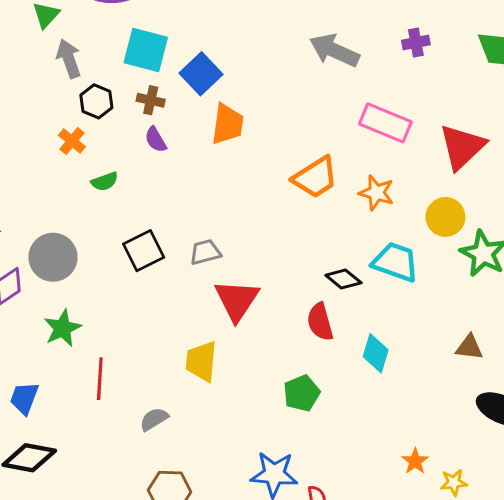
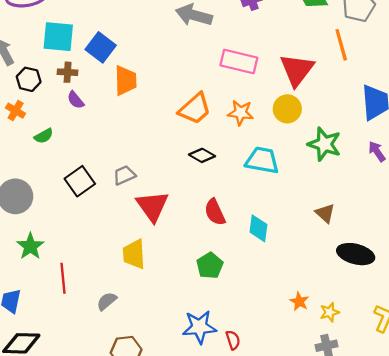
yellow circle: (445, 217) -> (287, 109), moved
black diamond: (343, 279) -> (202, 155), moved
brown triangle: (469, 347) -> (325, 213), turned 45

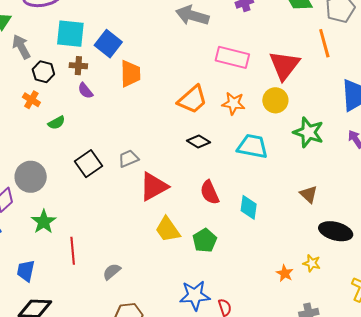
red triangle: (152, 206) -> (154, 187), turned 36
yellow trapezoid: (134, 254) -> (168, 230), moved, turned -32
yellow star: (330, 312) -> (312, 263), moved, turned 30

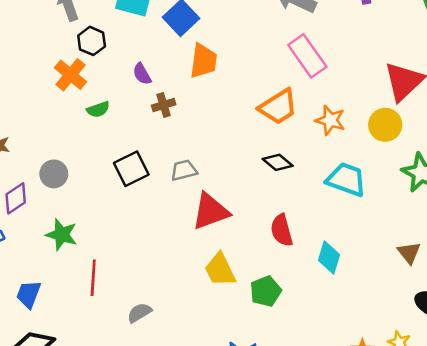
pink rectangle: (232, 57) -> (307, 56), moved, turned 32
brown cross: (78, 66) -> (164, 105), moved, turned -30
orange cross: (31, 100) -> (70, 75), size x1.4
gray circle: (31, 177) -> (54, 174), size x0.7
green star: (44, 222) -> (62, 235), turned -30

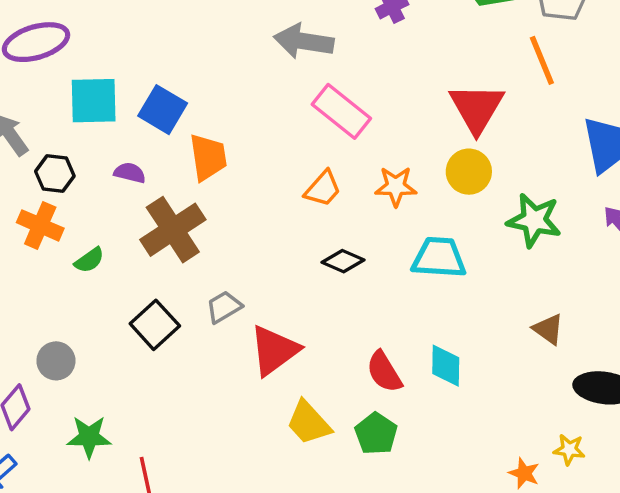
purple semicircle: (142, 74) -> (130, 173), moved, turned 150
brown cross: (164, 105) -> (173, 230), size x2.0
orange trapezoid: (278, 107) -> (323, 189), size x0.7
red semicircle: (282, 230) -> (384, 372), moved

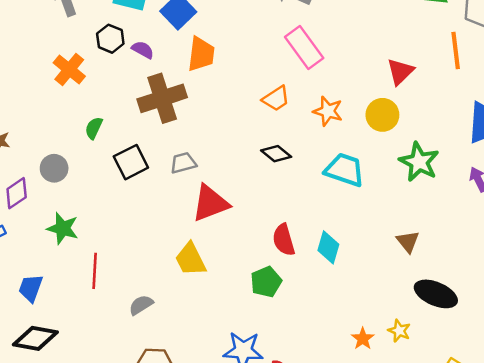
red triangle: (477, 108) -> (400, 72), size x0.7
black hexagon: (55, 174) -> (110, 39), moved
green semicircle: (89, 260) -> (94, 128), moved, turned 135
yellow trapezoid: (309, 423) -> (191, 259), moved

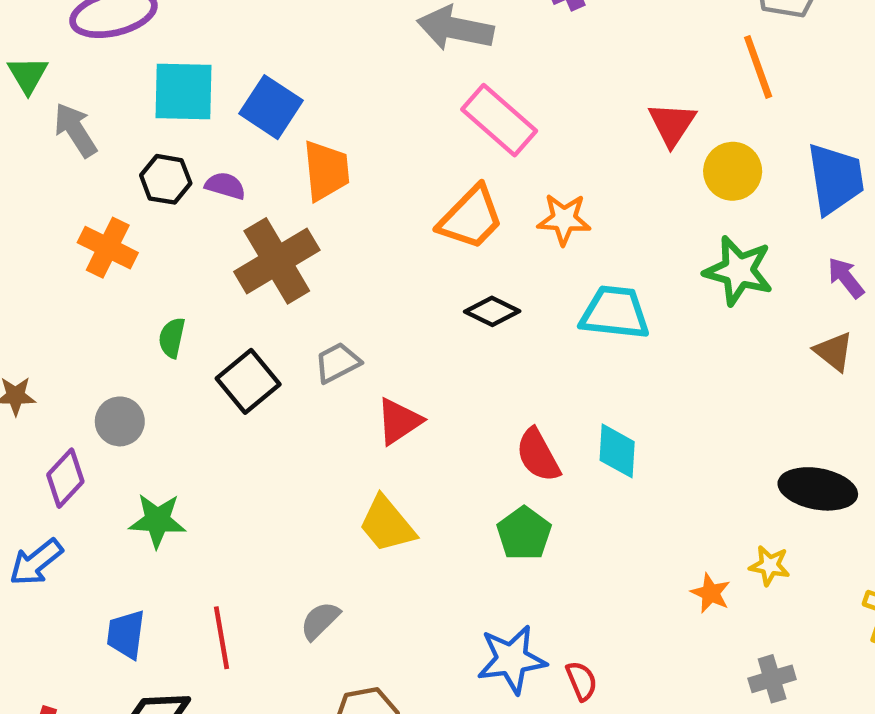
orange trapezoid: (276, 99) -> (471, 218), size x1.4
yellow circle: (382, 115) -> (733, 171), moved
red triangle: (210, 203) -> (399, 421), size x0.7
brown triangle: (408, 242) -> (834, 351), moved
red line: (95, 271) -> (222, 638), moved

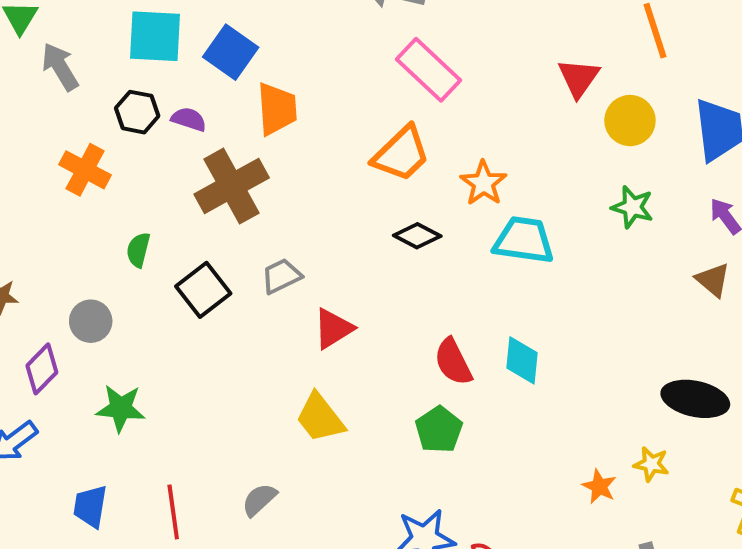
orange star: (564, 219) -> (483, 183), moved, turned 30
green star: (739, 271) -> (632, 207), size x0.7

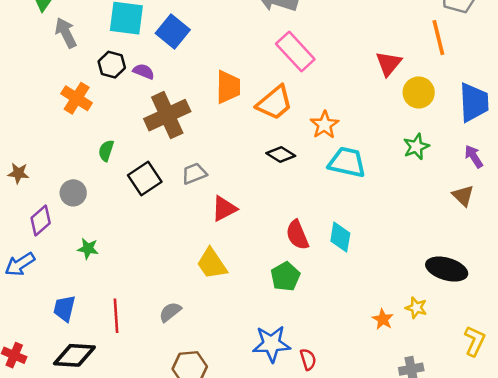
orange trapezoid: (277, 109) -> (228, 87), moved
green star: (632, 207) -> (416, 147), turned 30
green star: (121, 408) -> (88, 249), size x0.7

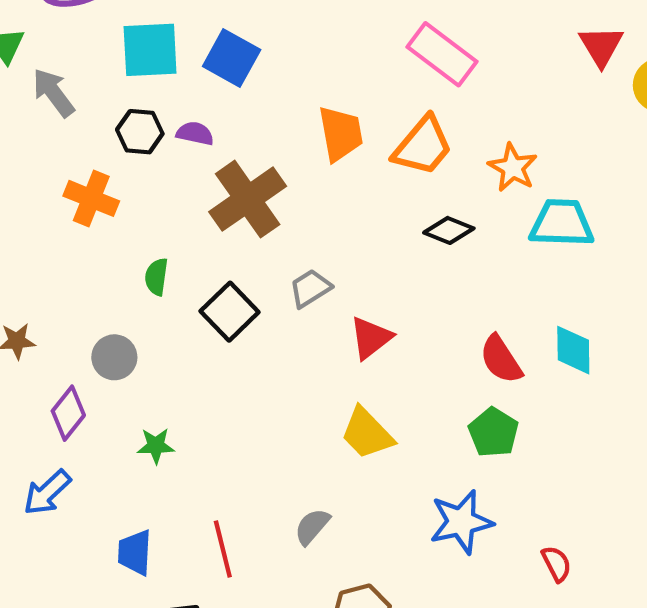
blue star: (272, 344) -> (461, 522), moved

